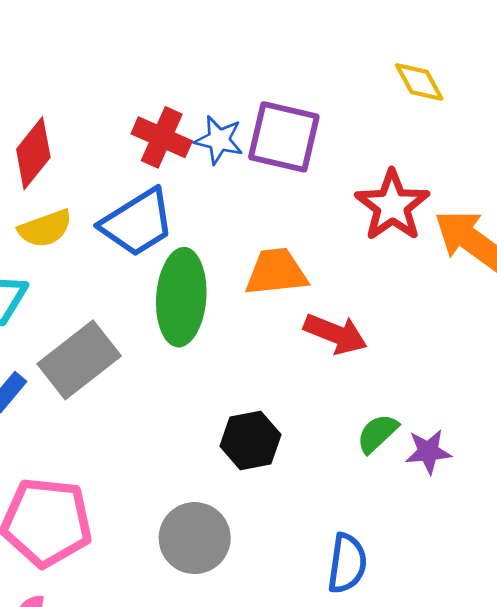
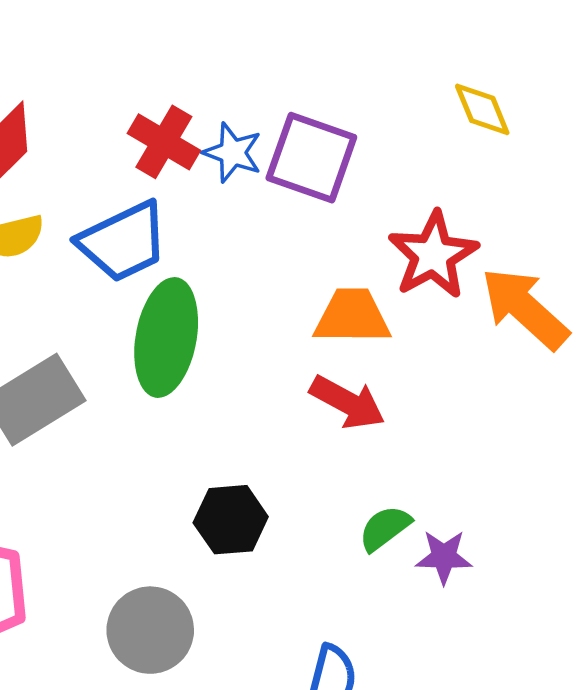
orange trapezoid: (276, 272) -> (352, 316), moved

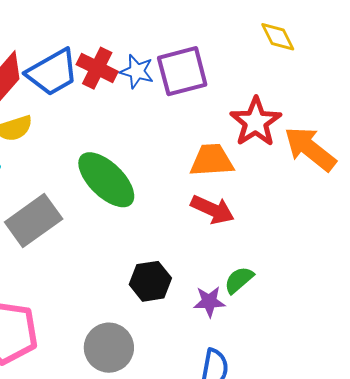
purple square: (311, 158) -> (182, 71), turned -30
blue trapezoid: (123, 242) -> (52, 72), moved
green ellipse: (166, 337) -> (106, 180), turned -52
purple star: (444, 557) -> (209, 302), moved

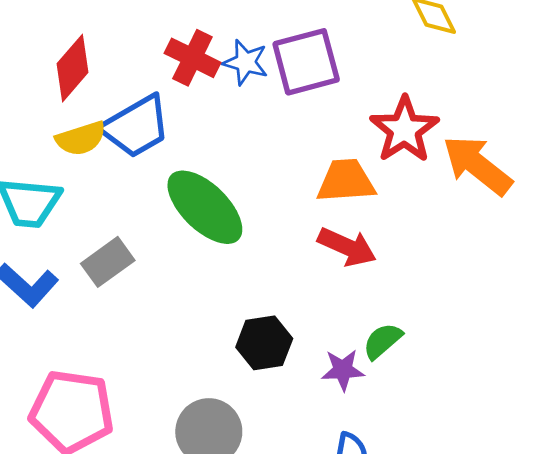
blue trapezoid: (52, 72) -> (136, 127), moved
gray rectangle: (34, 221) -> (108, 262), size x0.7

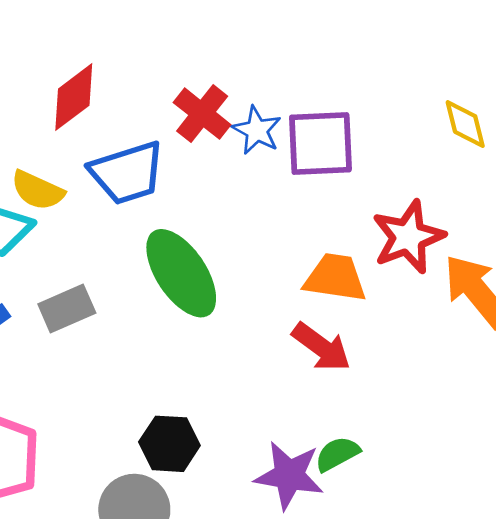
yellow semicircle: (81, 138) -> (38, 190), moved, turned 30
black hexagon: (264, 343) -> (169, 444), moved
purple star: (343, 370) -> (289, 475), size x1.5

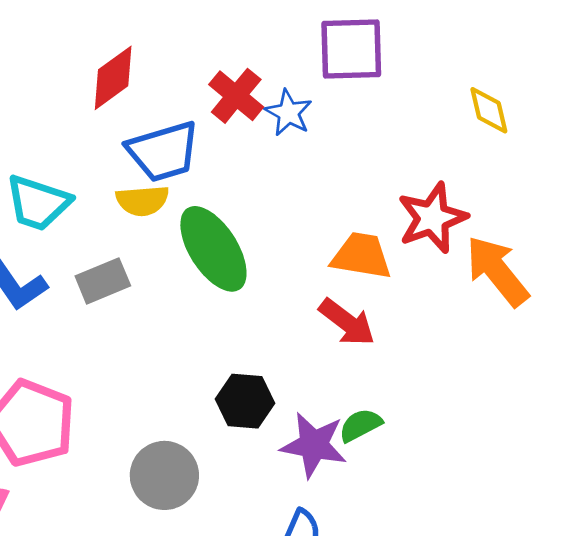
purple square: (320, 144) -> (351, 49), moved
yellow semicircle: (38, 190) -> (142, 201), moved, turned -30
black hexagon: (169, 444) -> (245, 401), moved

